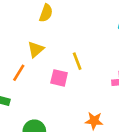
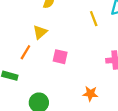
yellow line: (77, 61) -> (94, 19), moved

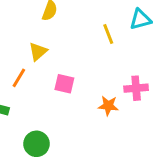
orange star: (90, 94) -> (108, 106), moved

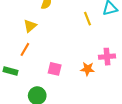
yellow triangle: (38, 52) -> (30, 26), moved
pink square: (64, 84) -> (55, 69), moved

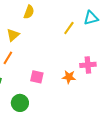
yellow line: (87, 19) -> (69, 28), turned 56

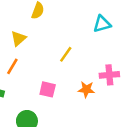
cyan triangle: (91, 18) -> (102, 24), moved
yellow line: (69, 28) -> (66, 54), moved

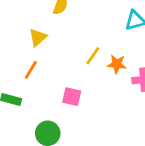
orange star: (86, 89) -> (117, 64), moved

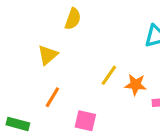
orange line: (31, 70) -> (52, 97), moved

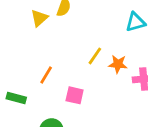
yellow triangle: (48, 55) -> (39, 18), moved

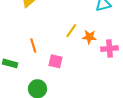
orange line: (46, 75) -> (33, 45), turned -48

